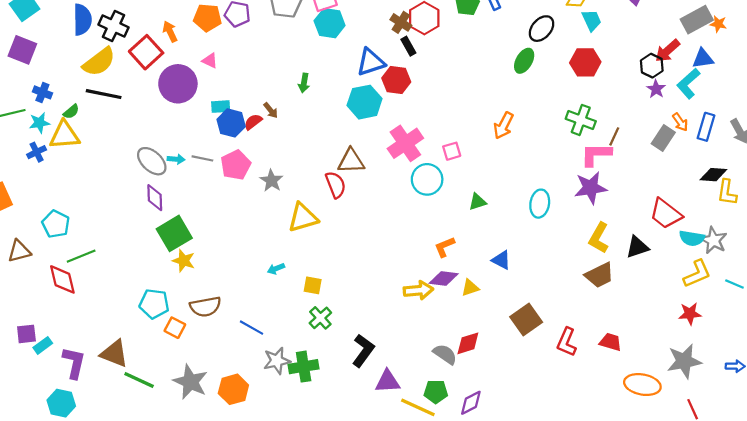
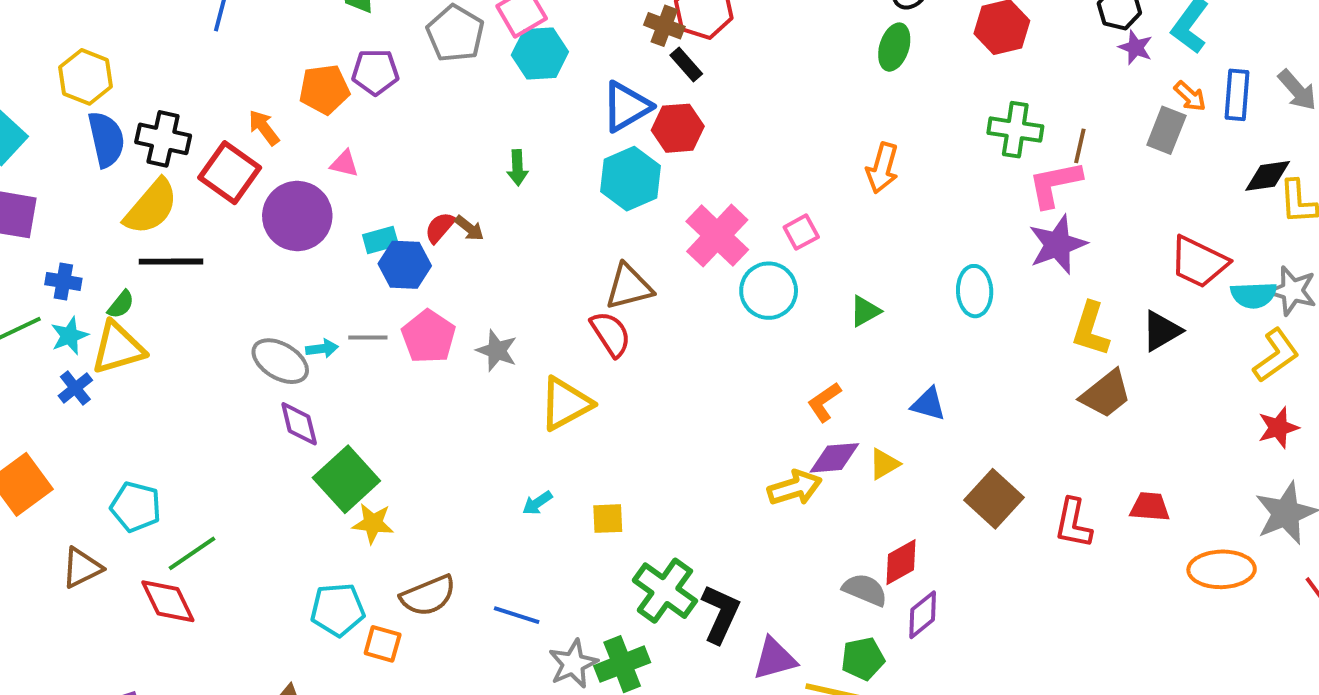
red semicircle: (253, 122) -> (440, 227), moved
green cross: (320, 318) -> (665, 591), moved, size x1.5
purple diamond: (471, 403) -> (923, 615), moved

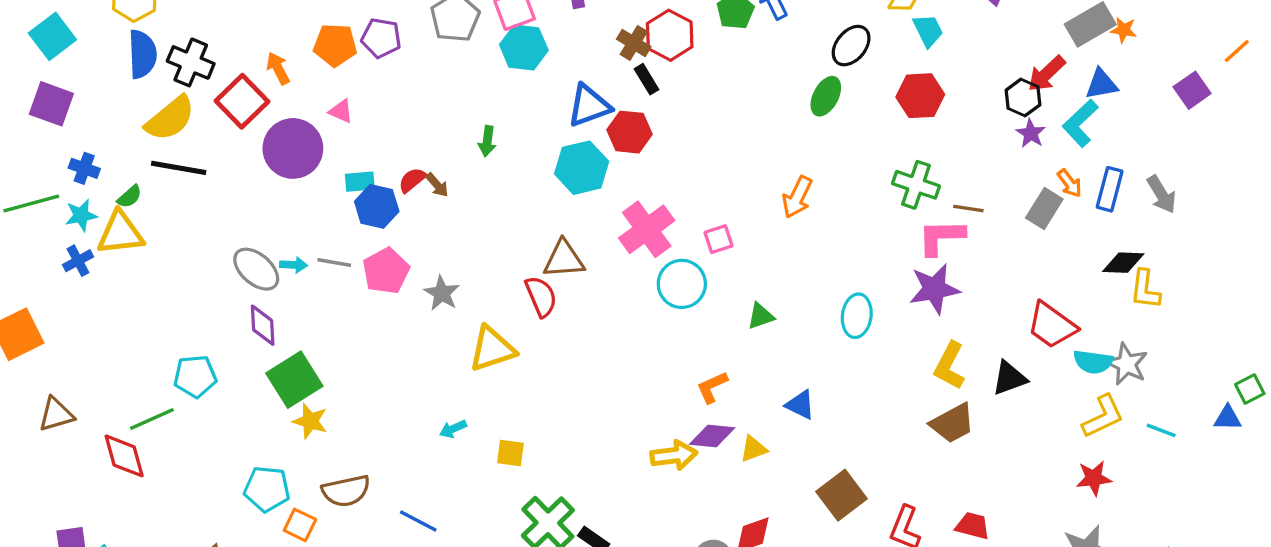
brown line: (1080, 146) -> (968, 209), turned 76
cyan pentagon: (136, 507) -> (195, 376), moved, turned -30

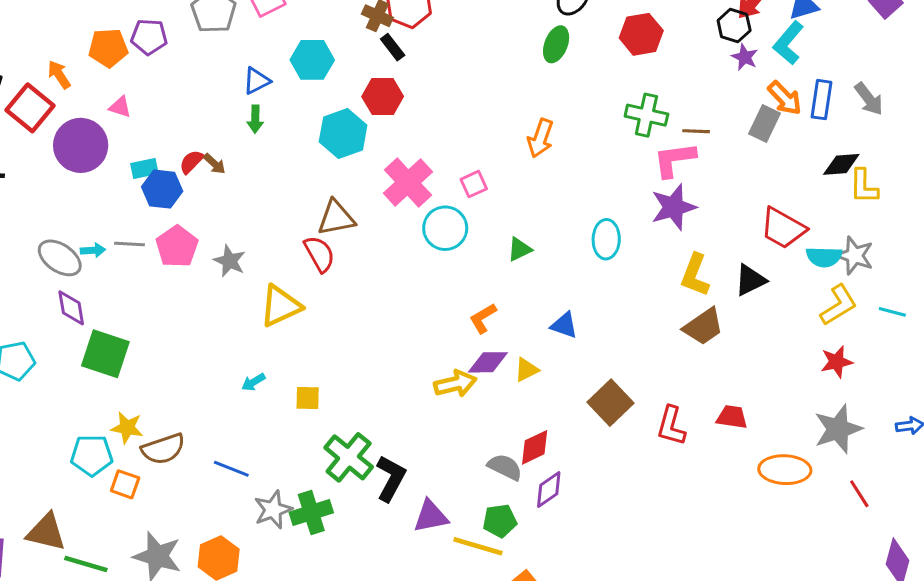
cyan hexagon: (524, 47) -> (312, 60), moved
blue triangle: (589, 106) -> (257, 81), moved, size x0.7
orange arrow: (1070, 183) -> (785, 98), size x1.4
green square: (294, 380) -> (105, 354), turned -33
yellow star: (310, 421) -> (127, 428), moved

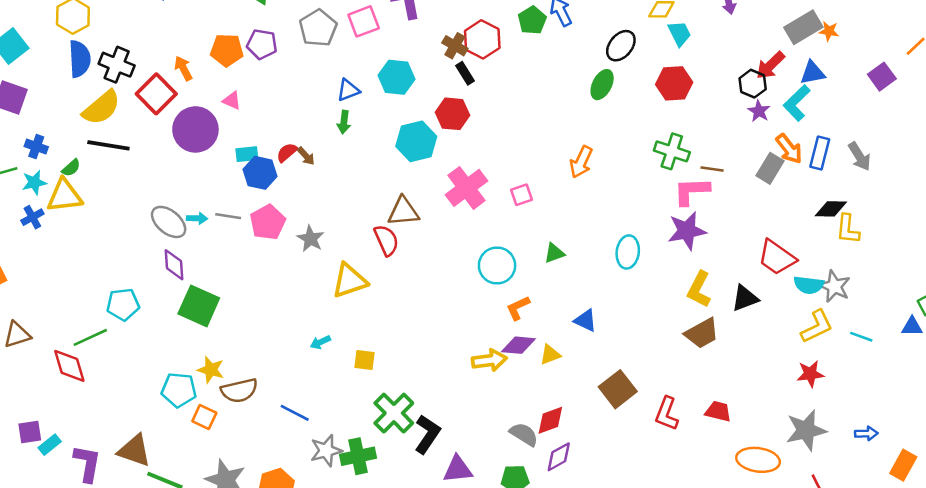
cyan circle: (445, 228) -> (497, 265), moved

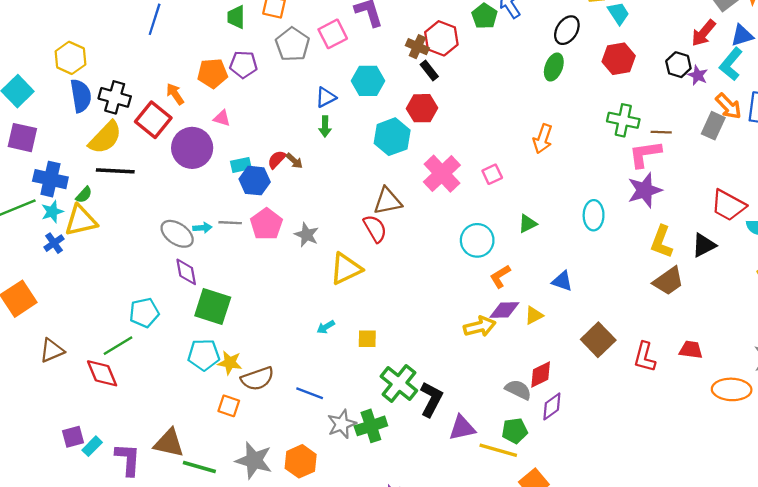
black hexagon: (753, 84) -> (678, 65), moved
blue cross: (36, 147) -> (50, 179), size x1.6
cyan pentagon: (179, 390) -> (204, 355), moved

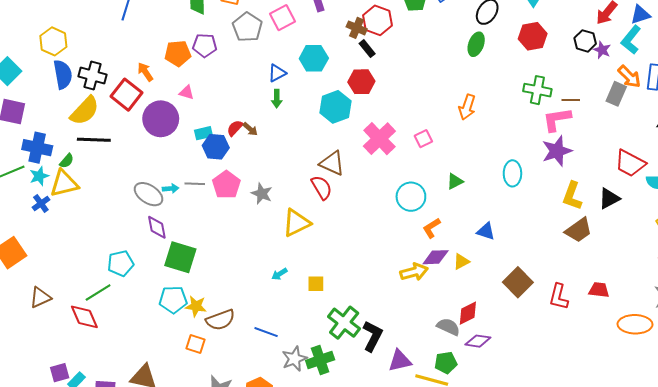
brown triangle: (388, 201) -> (332, 163), turned 36
purple diamond: (552, 406) -> (478, 341), turned 45

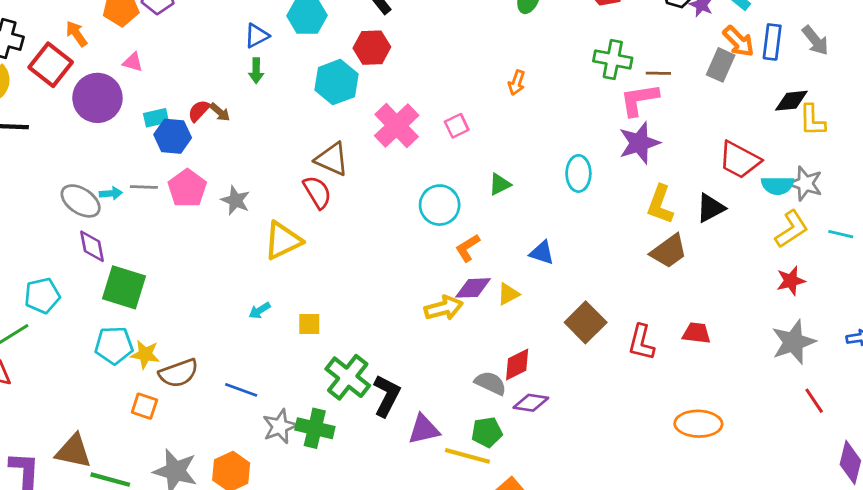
orange arrow: (467, 107) -> (517, 83), size x0.7
orange ellipse: (635, 324) -> (698, 424), moved
green cross: (320, 360) -> (315, 428), turned 32

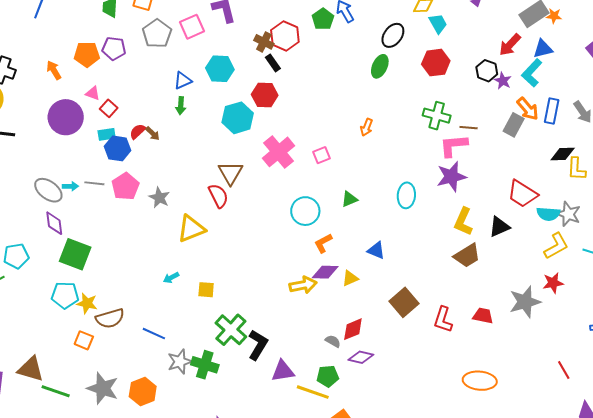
red square: (51, 65) -> (109, 108), moved, size x0.6
brown triangle: (332, 159) -> (230, 173), turned 32
gray star: (793, 342) -> (525, 302), moved
gray semicircle: (491, 383) -> (333, 341), size x0.7

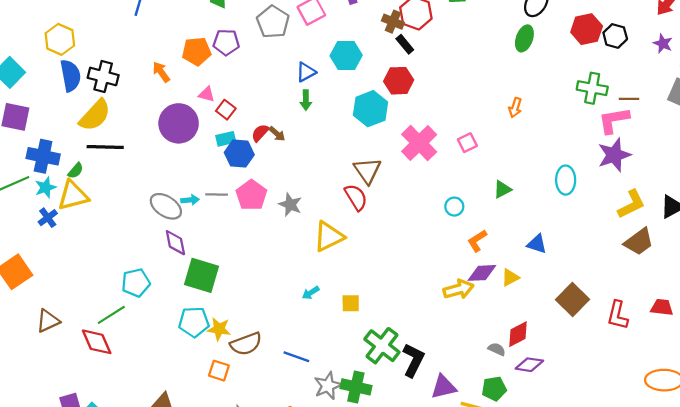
black hexagon: (487, 71) -> (615, 36), moved
cyan circle: (305, 211) -> (454, 207), size x0.6
yellow L-shape: (463, 222) -> (631, 204), turned -136

